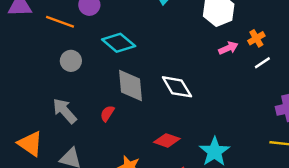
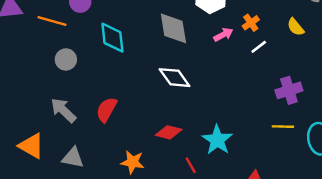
cyan diamond: (119, 43) -> (112, 38), turned 48
gray diamond: (131, 85) -> (173, 28), moved
red semicircle: (107, 113) -> (106, 110), size x1.5

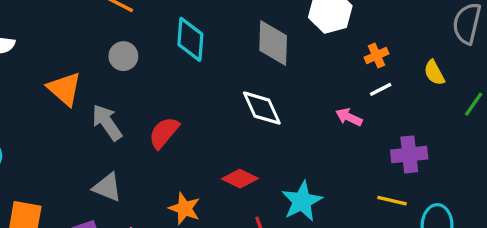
pink arrow: (223, 35) -> (349, 117), moved, turned -138
orange triangle: (31, 146) -> (64, 89), moved

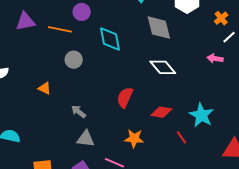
orange triangle: (64, 89) -> (45, 88), size x0.6
gray arrow: (107, 122) -> (78, 112), moved, size x0.7
red semicircle: (164, 133) -> (125, 97), moved

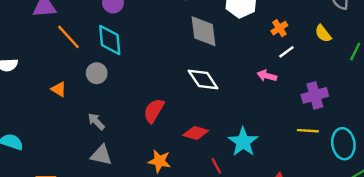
orange line: (60, 29) -> (69, 37), moved, turned 30
cyan diamond: (110, 39) -> (110, 40), moved
gray circle: (74, 60) -> (97, 73), moved

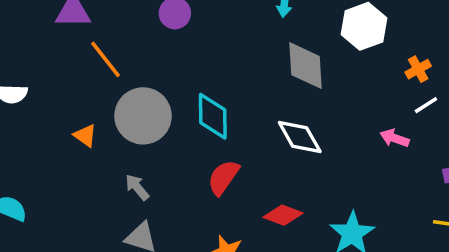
cyan diamond: (110, 40) -> (213, 116), moved
gray circle: (97, 73) -> (143, 116), size x1.8

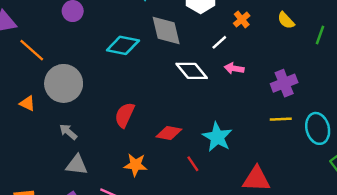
white line: (426, 105) -> (219, 42), moved
cyan diamond: (213, 116) -> (123, 45), moved, turned -68
white diamond: (300, 137) -> (192, 71), moved

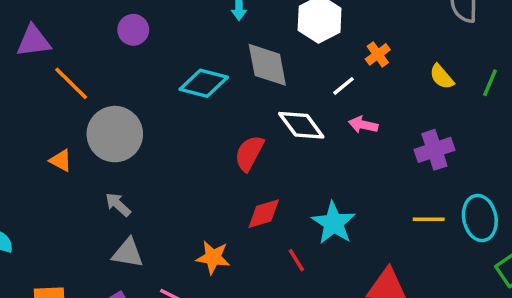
yellow semicircle: (286, 20) -> (442, 77), moved
red semicircle: (125, 115) -> (249, 153), moved
yellow line: (281, 119) -> (429, 219), moved
red diamond: (169, 133) -> (264, 214), turned -30

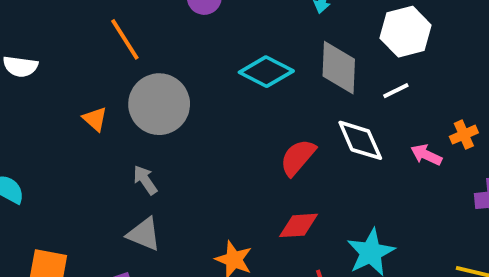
orange cross: (378, 54) -> (464, 135), moved
white line: (344, 86) -> (396, 91), moved

